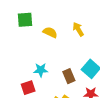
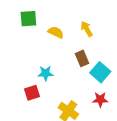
brown rectangle: (69, 76) -> (82, 58), moved

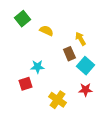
green square: (28, 19) -> (22, 19), turned -35
yellow arrow: (87, 29) -> (80, 39), moved

